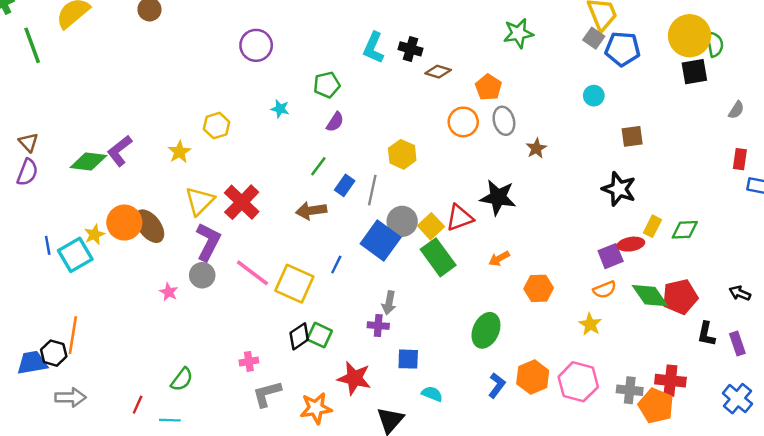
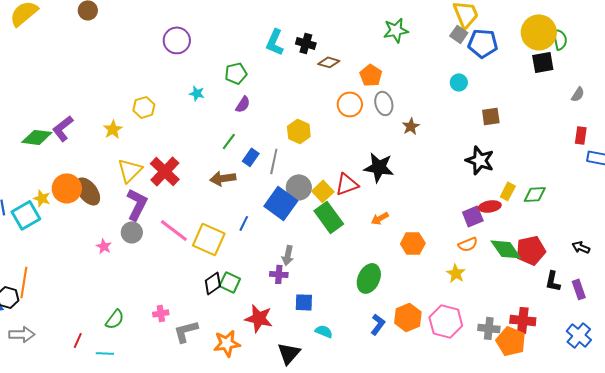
yellow star: (94, 235) -> (42, 198), turned -30
pink cross: (249, 361) -> (161, 313), moved

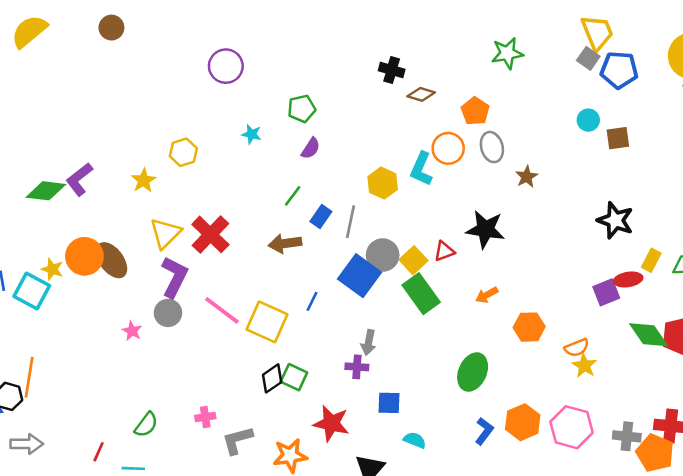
cyan L-shape: (275, 42) -> (421, 169), moved
brown square: (491, 116) -> (618, 138), moved
red triangle: (347, 184) -> (444, 251), size x0.7
cyan square: (26, 215) -> (32, 291), turned -32
orange semicircle: (468, 244) -> (577, 348), moved

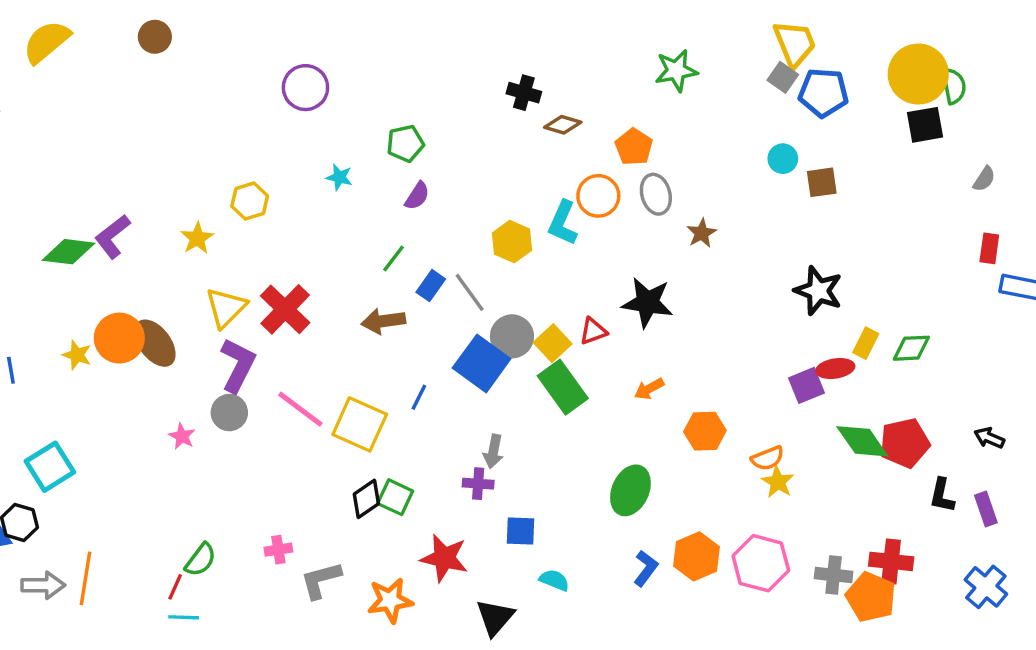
gray line: (350, 222) -> (470, 292), turned -48
cyan square: (32, 291) -> (50, 467), moved, turned 30
orange line: (29, 377) -> (85, 578), moved
red line: (99, 452) -> (175, 587), moved

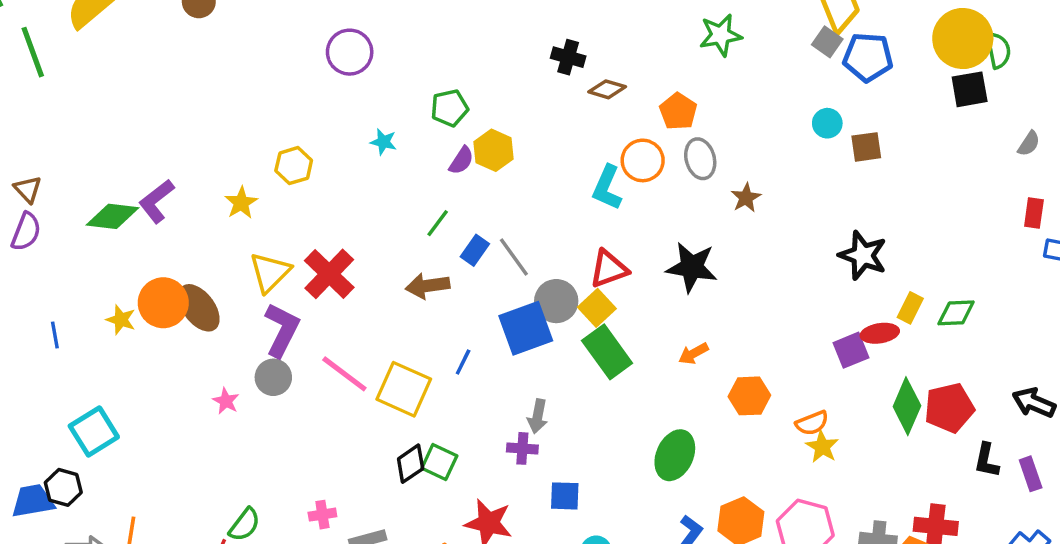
yellow hexagon: (512, 242) -> (494, 150), moved
red triangle: (593, 331) -> (609, 269), moved, size x1.4
blue square: (482, 363) -> (526, 328), turned 34
black arrow: (989, 438) -> (1034, 403), size x1.4
green diamond: (862, 441) -> (907, 406), turned 58

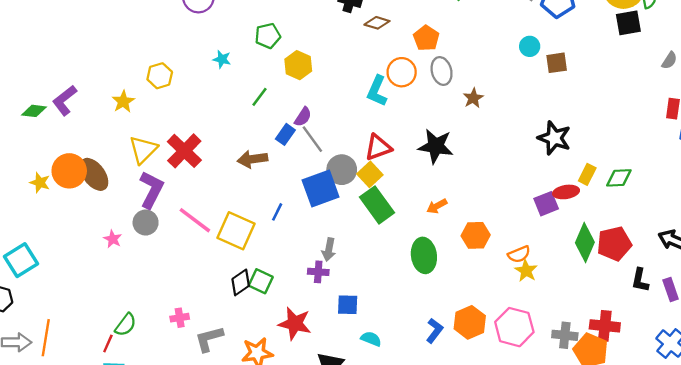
purple semicircle: (461, 160) -> (303, 117), moved
green diamond: (112, 216) -> (34, 111), size x0.7
green line: (438, 223) -> (259, 97), moved
green ellipse: (675, 455) -> (424, 255), moved, turned -32

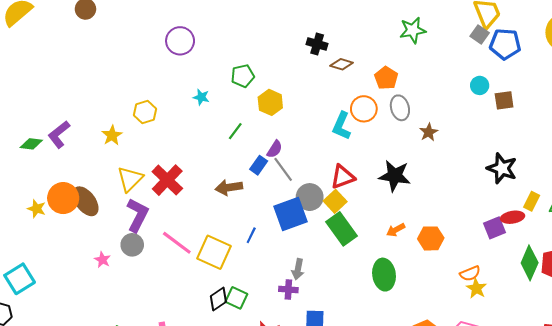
orange hexagon: (476, 235) -> (431, 238), moved

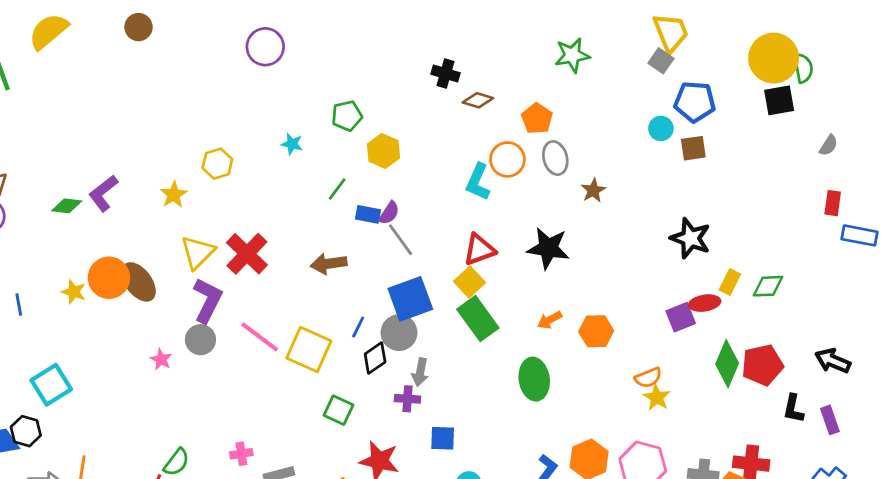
purple circle: (180, 41) -> (265, 47), moved
blue pentagon: (505, 44) -> (695, 102), moved
blue rectangle: (259, 165) -> (368, 214), moved, turned 66
gray circle: (310, 197) -> (399, 333), moved
black diamond: (218, 299) -> (375, 358), moved

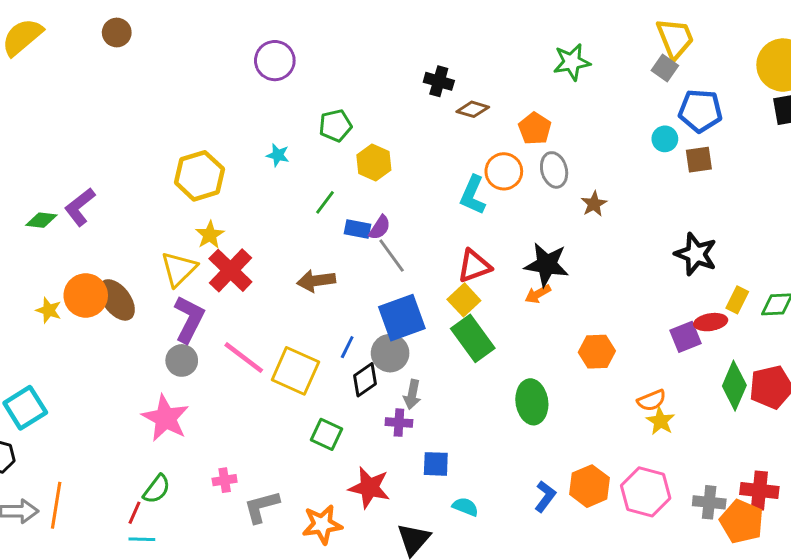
purple circle: (265, 47) -> (275, 61), moved
yellow hexagon: (217, 164) -> (199, 176), size x1.5
yellow star: (174, 195) -> (210, 235), moved
orange arrow: (550, 320) -> (538, 294), moved
pink star: (161, 359) -> (165, 418), moved, size x2.0

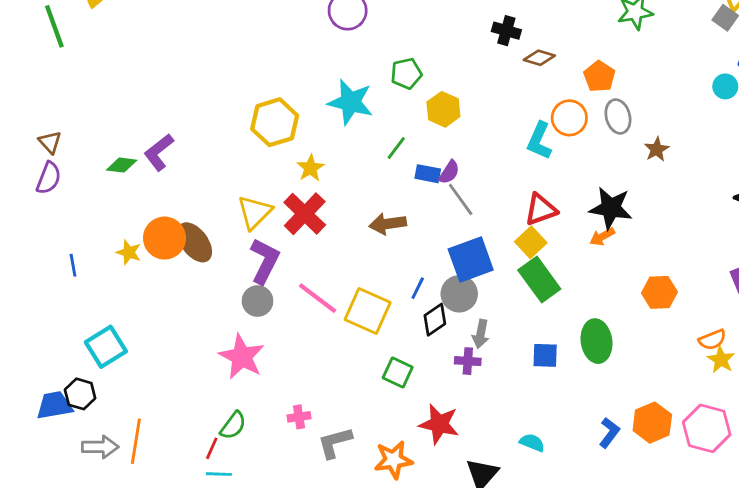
cyan star: (278, 155) -> (350, 102), size x2.0
yellow star: (210, 235) -> (310, 168), moved
blue square: (436, 464) -> (545, 355), moved

